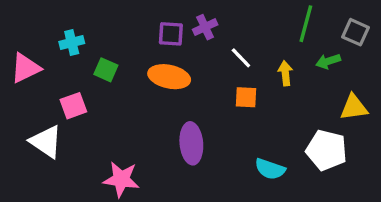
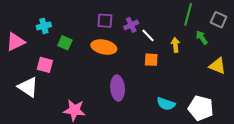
purple cross: (205, 27) -> (131, 25), moved
green arrow: (328, 61) -> (202, 38), turned 72
pink square: (73, 106) -> (45, 65), turned 35
yellow triangle: (354, 107) -> (217, 66), turned 30
white pentagon: (326, 150) -> (201, 108), moved

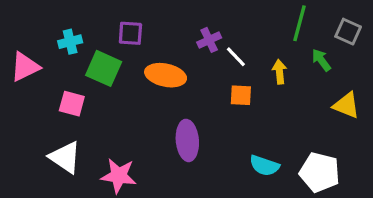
purple square: (105, 21) -> (130, 33), moved
green square: (65, 43) -> (104, 68), size x1.5
white triangle: (28, 87) -> (65, 157), moved

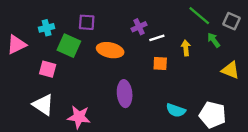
green line: (300, 23) -> (199, 16), turned -65
white line: (236, 57) -> (157, 38), turned -64

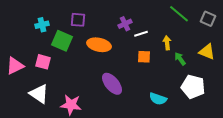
green arrow: (214, 40) -> (180, 59), moved
pink triangle: (16, 45) -> (15, 66), moved
yellow triangle: (230, 70) -> (207, 52), moved
purple ellipse: (125, 94) -> (112, 84), turned -35
white pentagon: (213, 115) -> (193, 87), moved

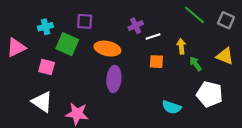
pink triangle: (15, 66) -> (16, 47), moved
purple ellipse: (112, 84) -> (114, 79), moved, turned 45

